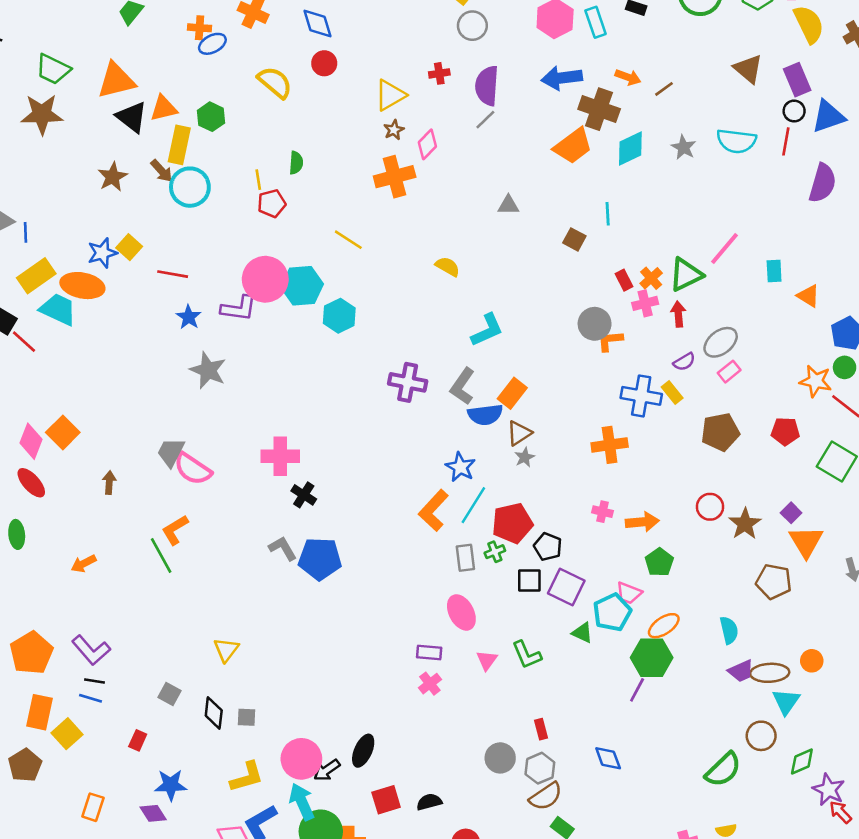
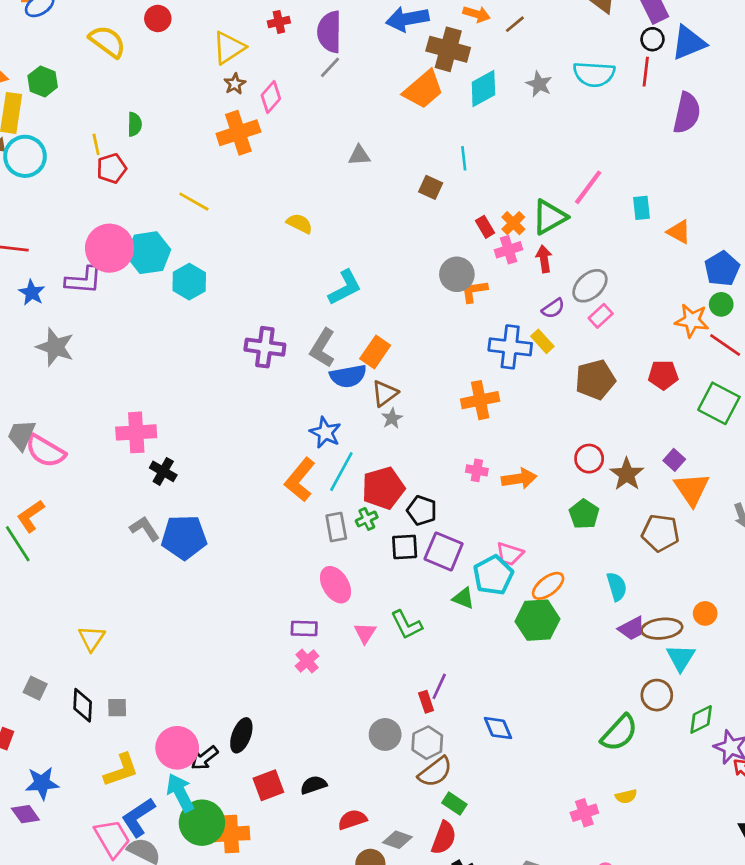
green pentagon: (659, 562) -> (584, 514), moved
purple line: (637, 690) -> (439, 686), moved

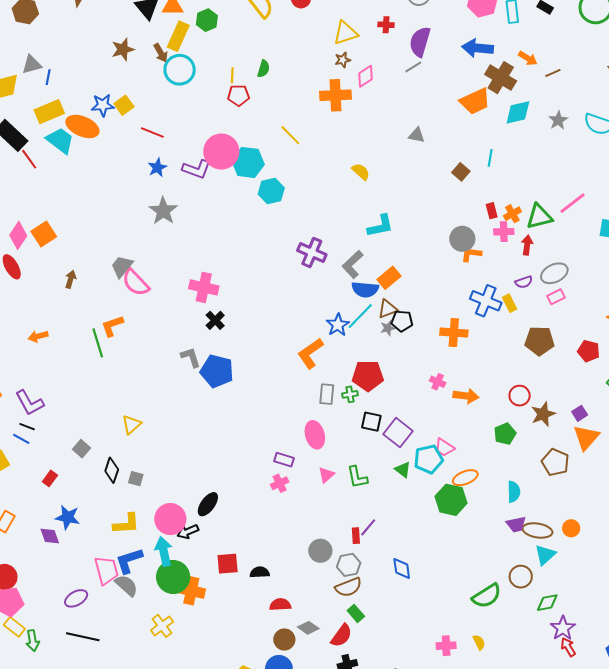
cyan line: (341, 472) -> (360, 316), moved
black pentagon: (422, 510) -> (402, 321), moved, turned -30
black ellipse: (241, 735) -> (208, 504), moved
yellow semicircle: (626, 796) -> (479, 642), turned -119

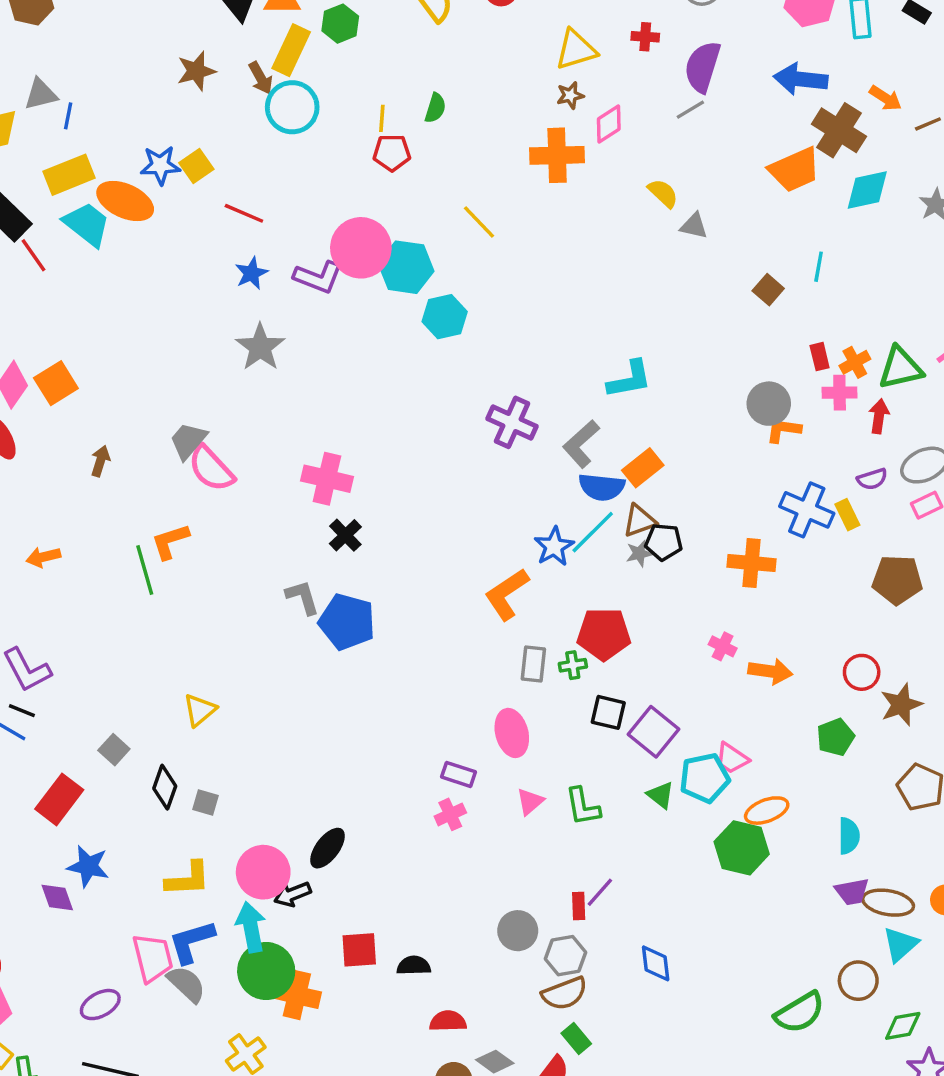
yellow semicircle: (361, 172) -> (663, 193), moved
red rectangle: (50, 478) -> (59, 799), size x1.8

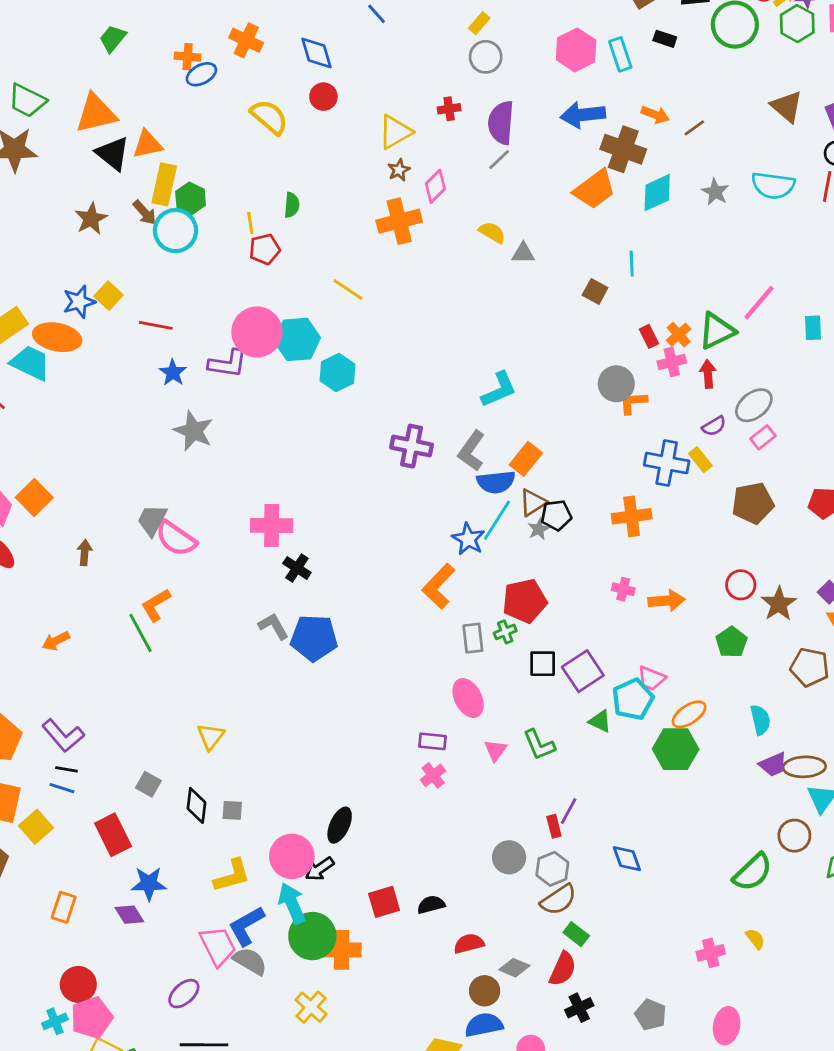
green hexagon: (340, 24) -> (191, 198), moved
purple square: (653, 732) -> (583, 671), turned 30
red rectangle: (59, 799) -> (113, 835), turned -51

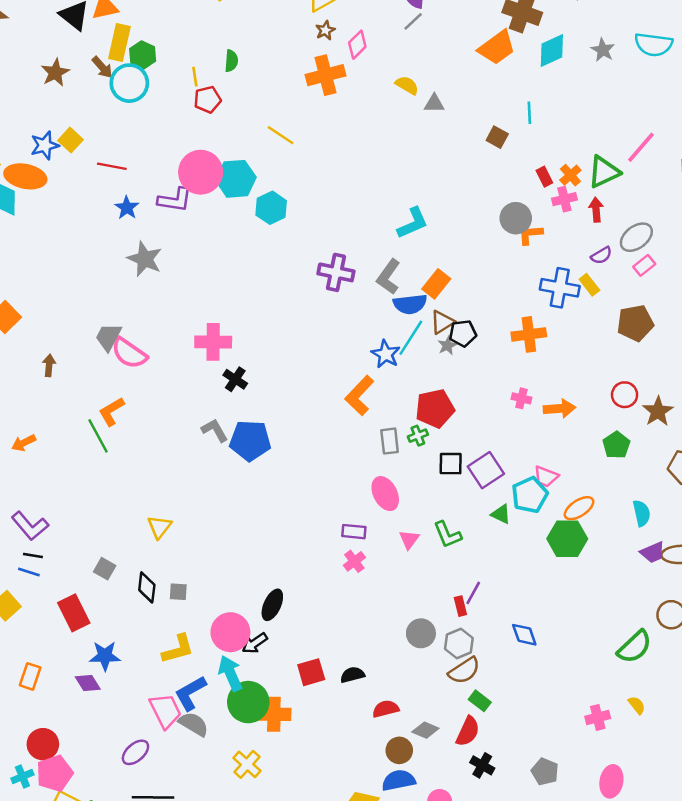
black cross: (579, 1008) -> (482, 765), turned -35

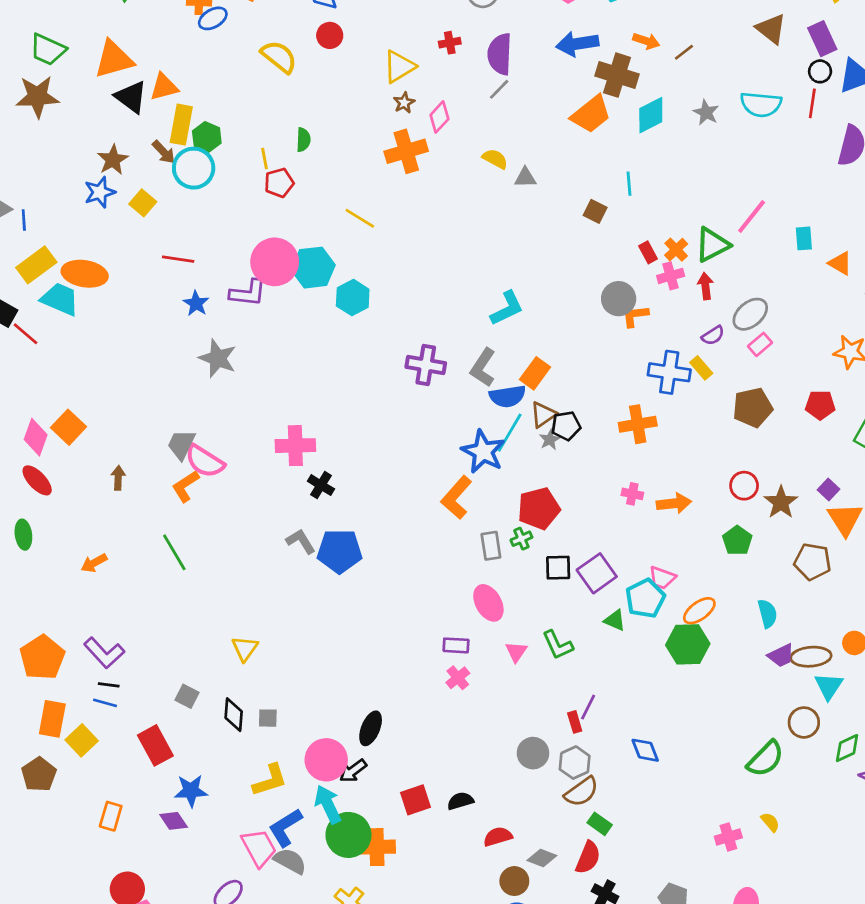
yellow square: (70, 140) -> (143, 203), moved
blue star: (45, 145) -> (100, 192), moved
blue star: (386, 354) -> (483, 452), size x1.4
orange L-shape: (111, 411) -> (185, 486), moved

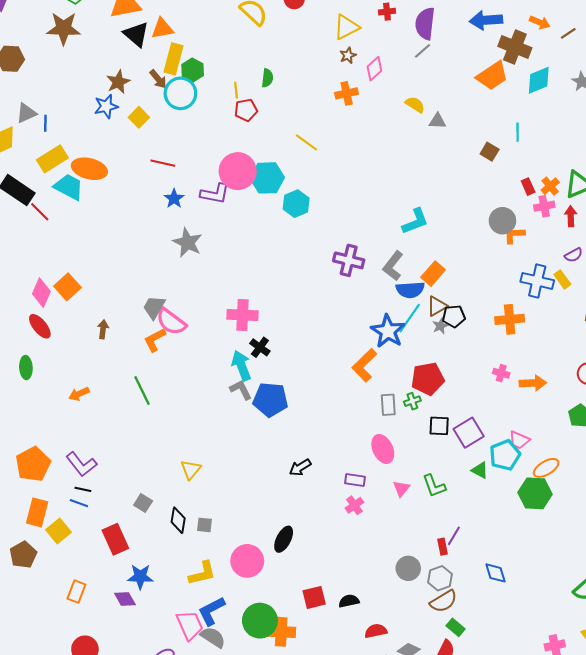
orange cross: (406, 151) -> (347, 93), size x0.7
black arrow: (353, 771) -> (300, 467), moved
cyan arrow: (328, 804) -> (241, 366), moved

